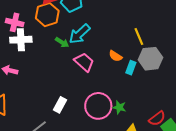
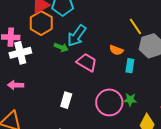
cyan rectangle: (131, 68) -> (130, 66), moved
white rectangle: (60, 105) -> (66, 100), moved

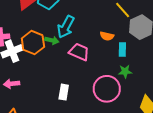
orange hexagon: (41, 23) -> (33, 43), moved
green star: (130, 100) -> (125, 71), moved

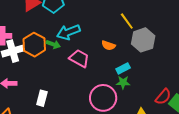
cyan arrow: (66, 27) -> (68, 32), turned 35
cyan rectangle: (122, 50) -> (123, 68), moved, turned 56
white rectangle: (64, 92) -> (42, 98), moved

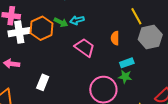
cyan arrow: (68, 32) -> (77, 20), size x0.6
green arrow: (53, 44) -> (61, 22), moved
orange semicircle: (108, 45) -> (115, 38), turned 64

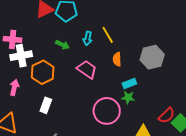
yellow line: (136, 16) -> (108, 35), moved
cyan arrow: (77, 20) -> (88, 38), moved, turned -64
orange hexagon: (42, 28) -> (43, 72), moved
pink arrow: (12, 64) -> (14, 87), turned 98

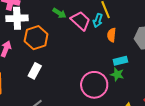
cyan arrow: (88, 38) -> (98, 20), moved
pink trapezoid: (87, 69) -> (80, 21), moved

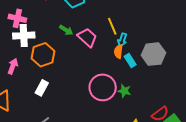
cyan arrow: (98, 20) -> (122, 40), moved
cyan rectangle: (120, 61) -> (130, 60), moved, turned 72
pink circle: (94, 85) -> (103, 87), moved

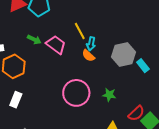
orange semicircle: (118, 52) -> (88, 56), turned -48
cyan rectangle: (130, 60) -> (143, 66), moved
green star: (124, 91) -> (109, 95), moved

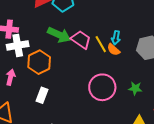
yellow line: (80, 31) -> (101, 44), moved
green arrow: (34, 40) -> (59, 35), size x1.6

